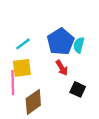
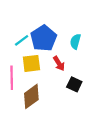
blue pentagon: (61, 42) -> (43, 38), moved
yellow square: (22, 68) -> (31, 63), moved

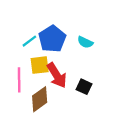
cyan semicircle: (75, 42) -> (85, 42), turned -80
red arrow: (59, 63) -> (57, 75), moved, size x1.6

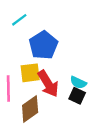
cyan line: (29, 41) -> (19, 20), moved
cyan semicircle: (85, 42) -> (78, 82), moved

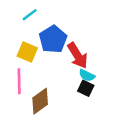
yellow square: (30, 73) -> (27, 52), moved, turned 30
red arrow: (48, 84) -> (78, 56), moved

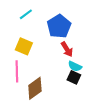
blue pentagon: (53, 39) -> (59, 26), moved
red arrow: (78, 56) -> (67, 49), size x0.7

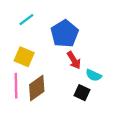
cyan semicircle: (75, 66) -> (94, 75), moved
brown diamond: (35, 88) -> (37, 88), moved

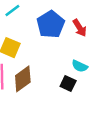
red arrow: (74, 60) -> (80, 28), moved

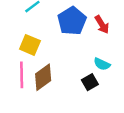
black square: (68, 84) -> (90, 82), turned 35

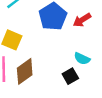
red arrow: (102, 25) -> (82, 20), turned 90

